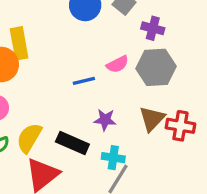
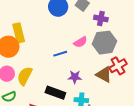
brown triangle: (152, 119) -> (104, 75), turned -42
red cross: (180, 126) -> (118, 66), moved, turned -36
yellow semicircle: (29, 138) -> (25, 76), moved

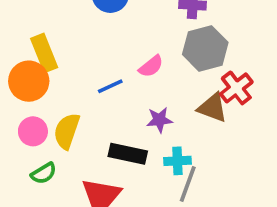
pink semicircle: (80, 42) -> (151, 66), moved
blue line: (60, 54) -> (110, 86), moved

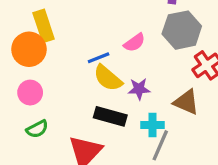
brown triangle: (212, 108) -> (186, 102), moved
yellow semicircle: (67, 131) -> (108, 78), moved, turned -72

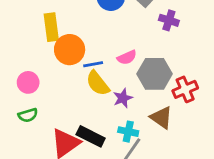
gray hexagon: (182, 30) -> (155, 74), moved
orange circle: (29, 49) -> (70, 50), moved
purple star: (139, 89) -> (123, 98), turned -30
black rectangle: (110, 116) -> (91, 136), moved

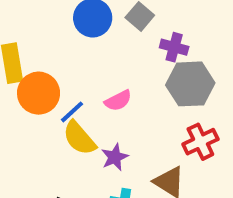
blue line: (93, 64) -> (72, 112), turned -30
gray hexagon: (155, 74) -> (190, 84), moved

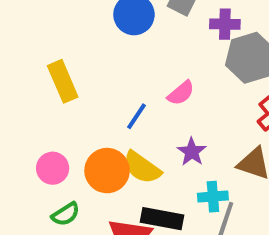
orange circle: (39, 93) -> (107, 171), moved
yellow semicircle: (79, 138) -> (142, 167), moved

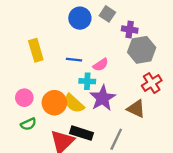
blue line: (137, 116) -> (74, 60), moved, turned 56
purple star: (192, 152) -> (103, 98), size x1.6
cyan cross: (213, 197) -> (87, 81), moved

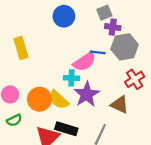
gray square: (107, 14) -> (104, 13), moved, turned 35
blue line: (74, 60) -> (98, 52), moved
pink semicircle: (101, 65) -> (84, 62), size x1.5

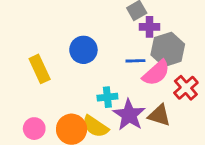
blue circle: (64, 16) -> (83, 50), moved
pink semicircle: (84, 62) -> (156, 73), moved
brown triangle: (120, 105) -> (159, 115), moved

